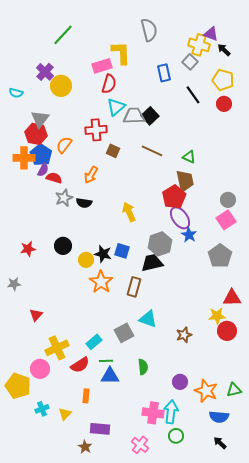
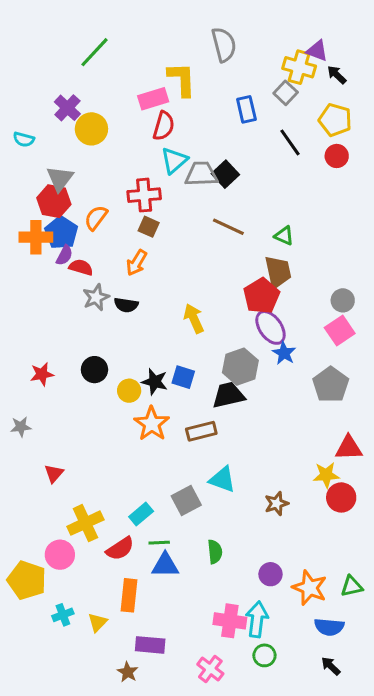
brown square: (113, 151) -> (149, 227), moved
brown rectangle: (134, 287) -> (201, 431), turned 60
orange rectangle: (86, 396) -> (129, 595), size x1.5

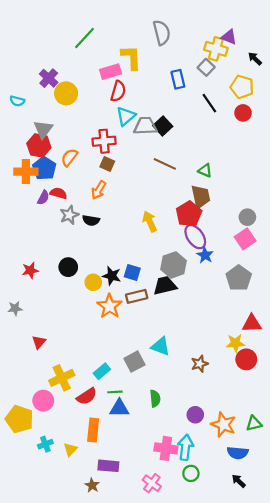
green line: (94, 52) -> (85, 38), moved
black arrow: (337, 75) -> (255, 59), moved
purple semicircle: (64, 255) -> (43, 198), moved
yellow arrow: (194, 318) -> (150, 221), moved
brown rectangle: (201, 431) -> (137, 296), moved

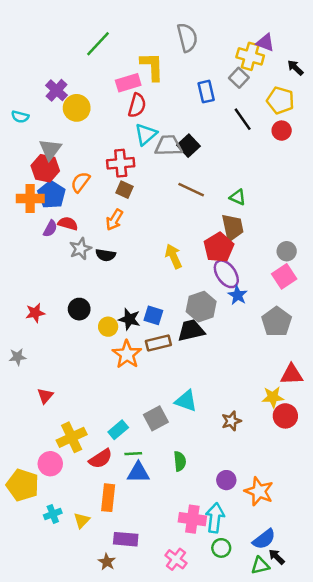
green triangle: (254, 423) -> (260, 566), moved
blue semicircle: (238, 453) -> (264, 539), moved, turned -42

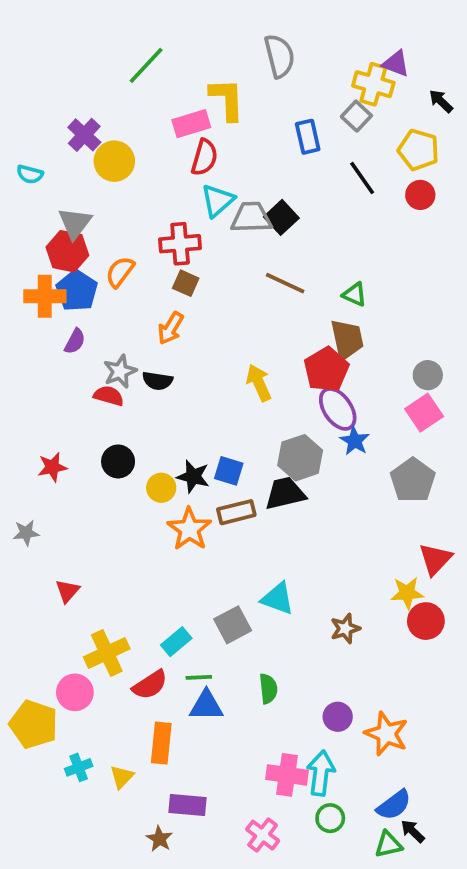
red semicircle: (68, 224) -> (109, 396), moved
red triangle: (292, 374) -> (435, 559), turned -45

